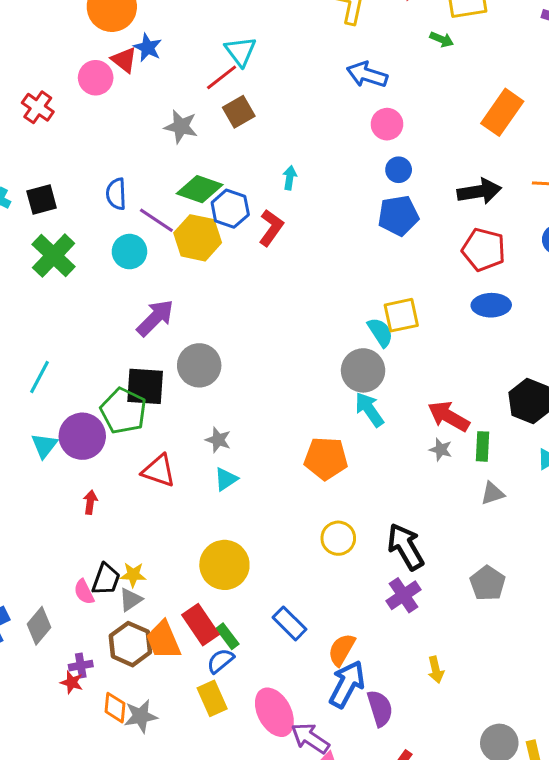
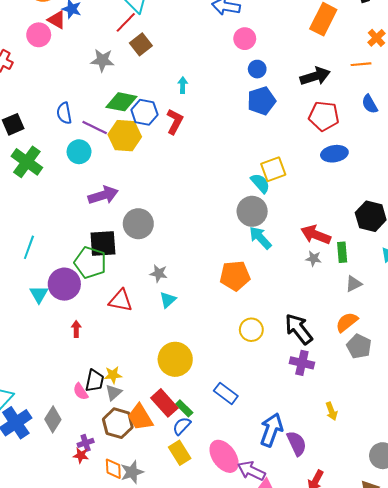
purple arrow: (155, 318) -> (103, 195), turned 36
purple cross: (403, 595) -> (302, 363), turned -35
orange semicircle: (342, 650) -> (347, 322), moved, turned 30

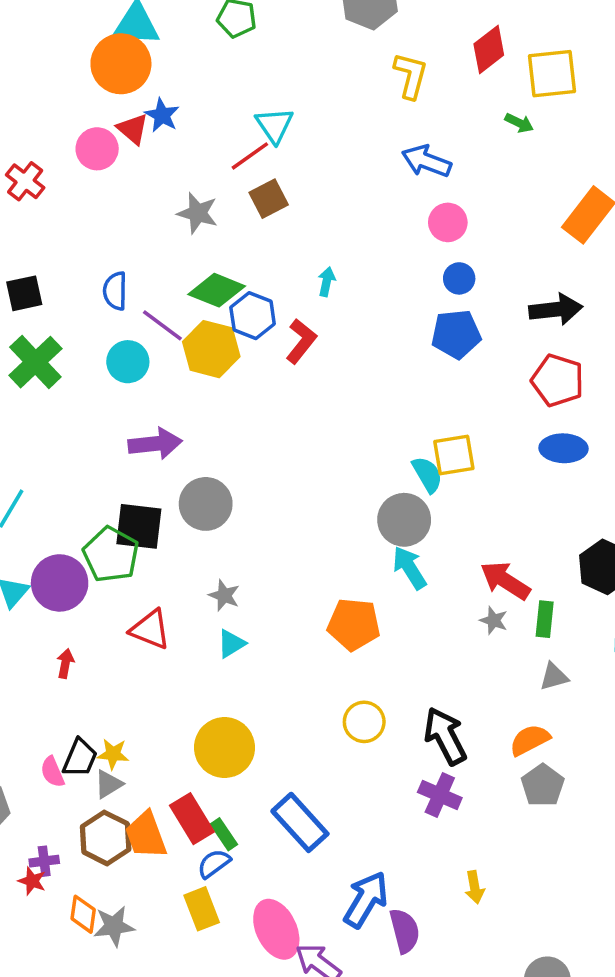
blue rectangle: (226, 393) -> (300, 822), size x1.4

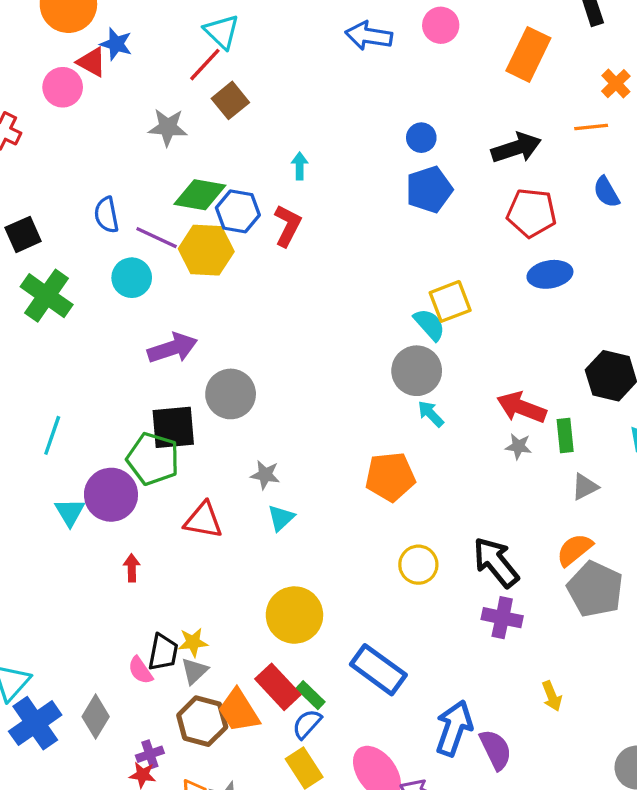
pink circle: (448, 222) -> (441, 25), moved
cyan arrow: (409, 568) -> (431, 414), size x0.7
gray pentagon: (543, 785) -> (595, 589), size x1.4

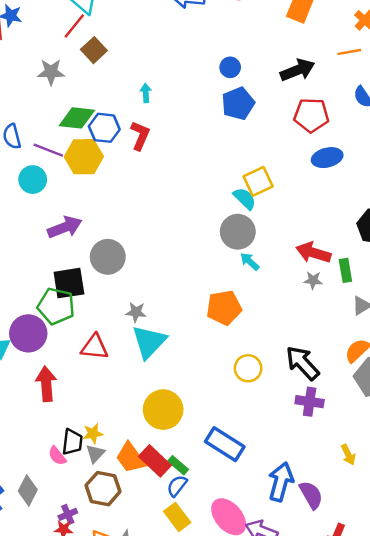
cyan triangle: (281, 518) -> (149, 342), size x1.8
red arrow: (132, 568) -> (46, 384), size x1.8
orange trapezoid: (239, 711) -> (131, 458), moved

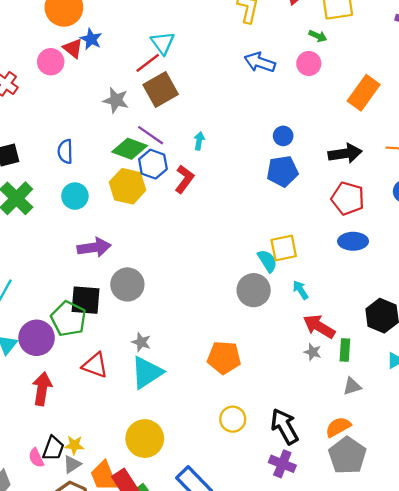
brown square: (94, 50) -> (161, 90), size x1.4
purple line: (48, 150) -> (151, 135), moved
cyan arrow: (250, 261) -> (300, 290), moved

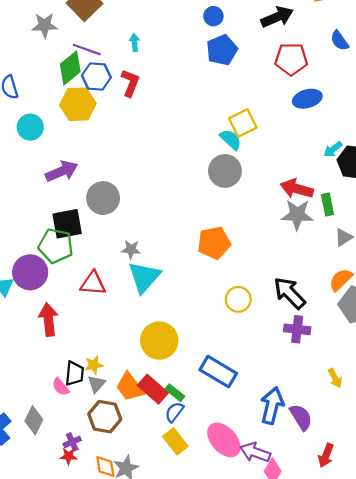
green diamond: (130, 149) -> (70, 68), turned -44
cyan arrow: (300, 290) -> (333, 149), moved, turned -78
gray star: (313, 352) -> (297, 215), size x1.8

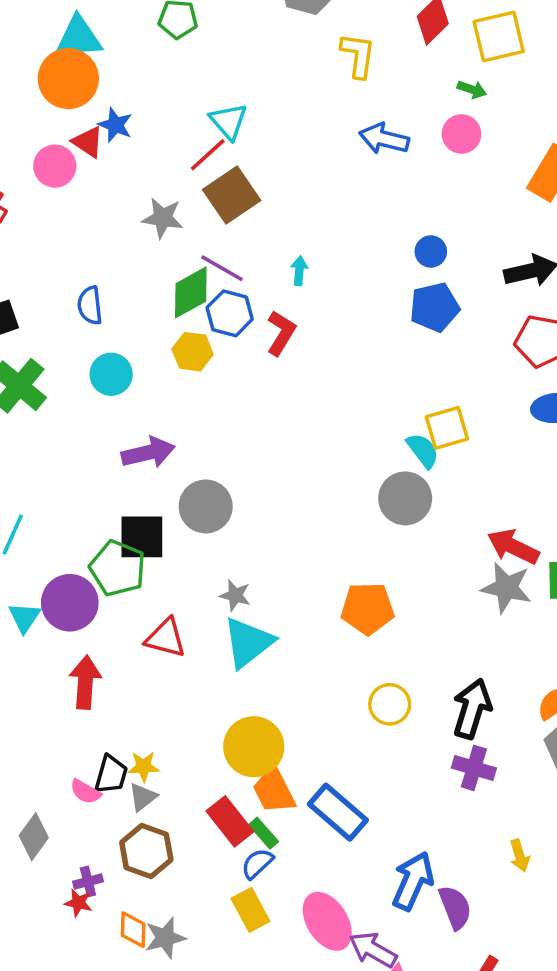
yellow hexagon: (78, 104) -> (193, 352), size x0.7
black arrow: (289, 293) -> (472, 709), turned 51
pink semicircle: (61, 387) -> (85, 792), turned -30
orange trapezoid: (130, 387) -> (274, 790), moved

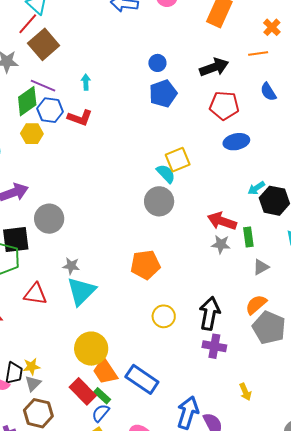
red L-shape: (281, 333) -> (80, 118), turned 85
gray star: (506, 588) -> (221, 244), size x0.7

